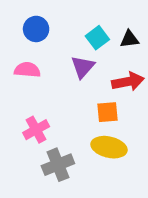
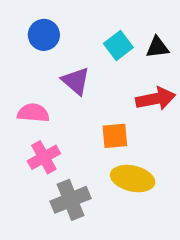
purple triangle: (83, 67) -> (76, 81), moved, turned -30
pink semicircle: (27, 70) -> (33, 113), moved
orange square: (108, 112) -> (115, 136), moved

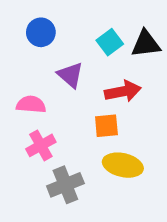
black triangle: (157, 47) -> (146, 44), size x1.4
red arrow: (156, 99) -> (123, 91), moved

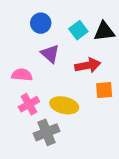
blue circle: (41, 32) -> (41, 23), moved
orange square: (106, 126) -> (104, 90), moved
yellow ellipse: (123, 165) -> (64, 105), moved

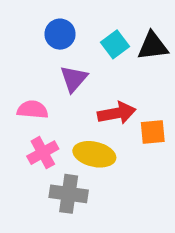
purple triangle: (50, 54) -> (74, 79), turned 30
red arrow: (88, 65) -> (117, 113), moved
gray cross: (47, 132) -> (69, 194), turned 30

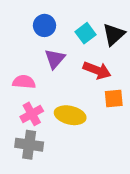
black triangle: (153, 46) -> (114, 34), turned -35
red arrow: (117, 113) -> (97, 70), moved, turned 32
gray cross: (69, 194) -> (29, 145), moved

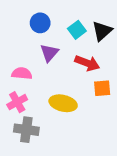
pink cross: (32, 114) -> (17, 102), moved

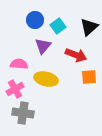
cyan square: (77, 30) -> (58, 26), moved
yellow ellipse: (63, 103) -> (46, 79), moved

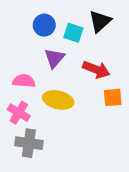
cyan square: (58, 26) -> (73, 33), turned -35
black triangle: (89, 27) -> (100, 21), moved
pink cross: (15, 89) -> (19, 113), turned -30

